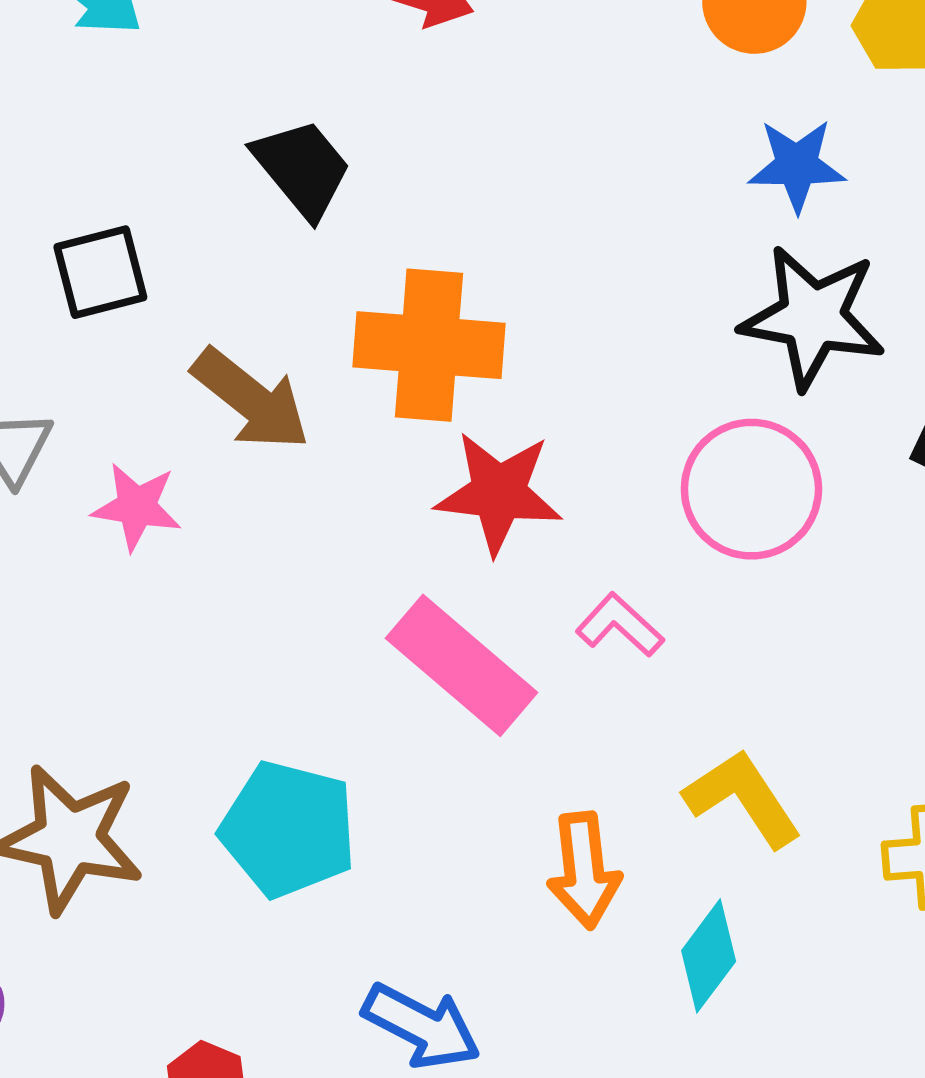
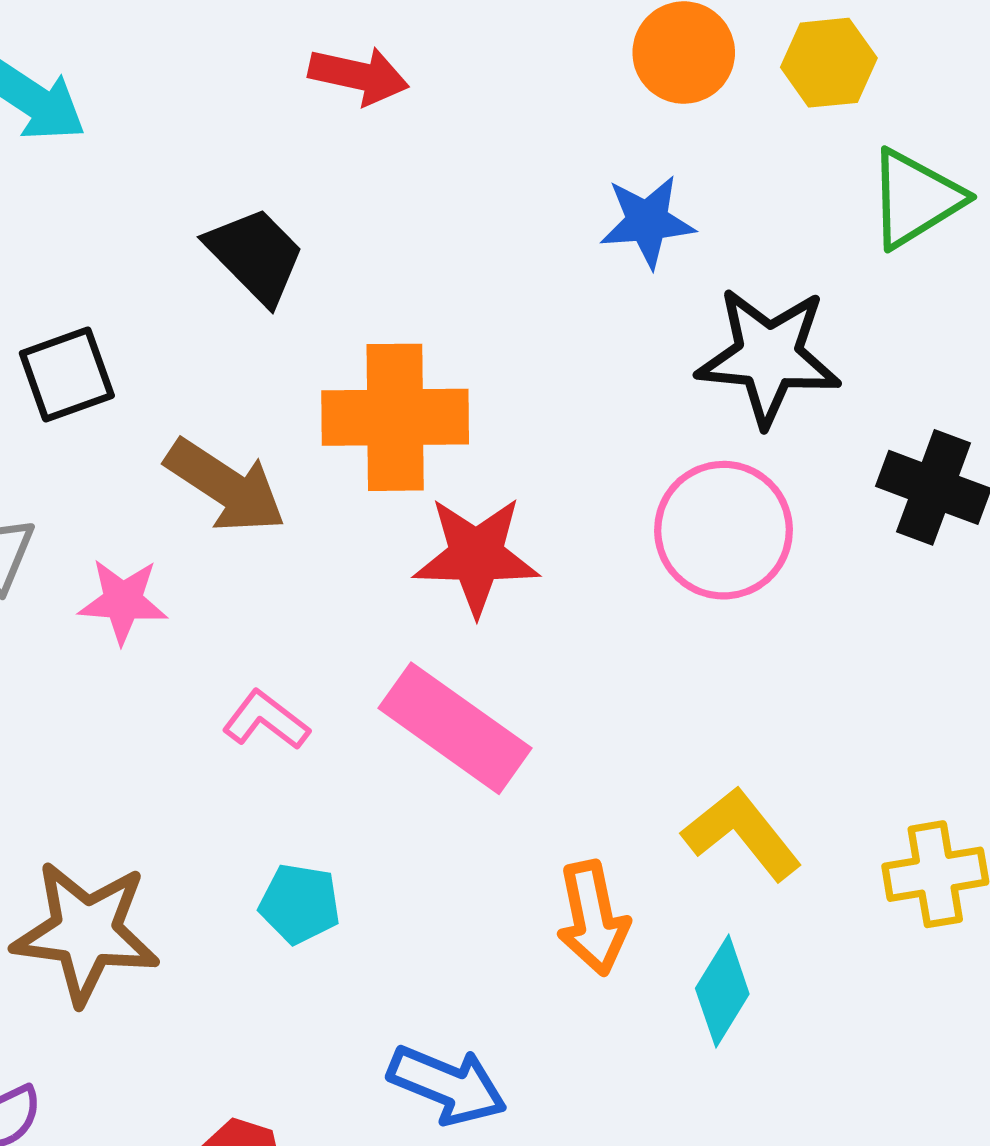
blue star: (797, 165) -> (647, 221), moved
pink L-shape: (620, 625) -> (266, 720), moved
cyan pentagon: (288, 829) -> (300, 904), size x0.6

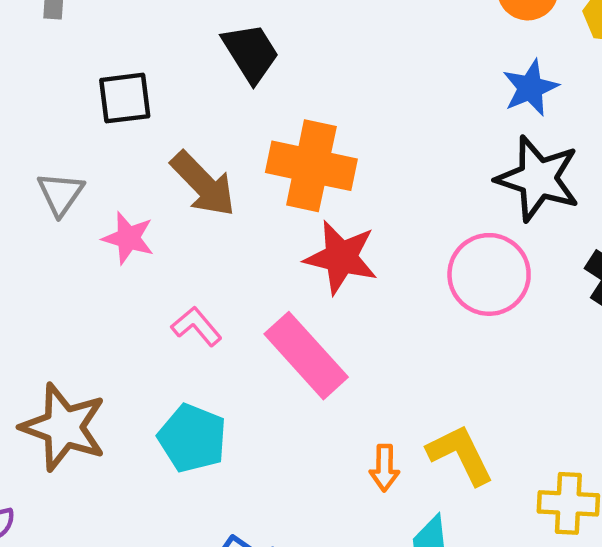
blue star: (647, 221) -> (530, 88), moved, turned -30
cyan pentagon: (300, 904) -> (192, 438), size x1.4
orange arrow: (593, 918) -> (384, 468), moved, size x0.7

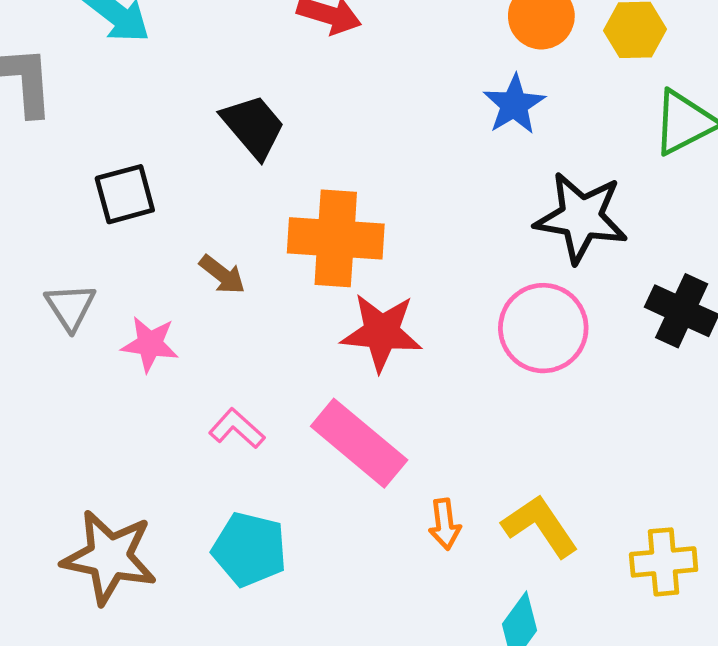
blue star: (530, 88) -> (514, 105), moved
brown arrow: (203, 184) -> (222, 275), size x0.6
orange arrow: (384, 468) -> (445, 524), moved

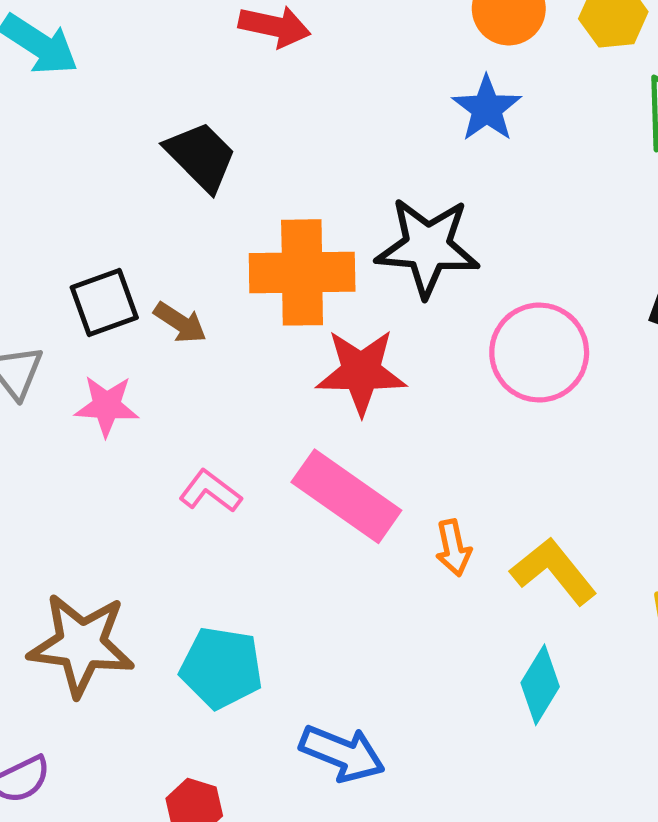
black square: (125, 194) -> (104, 303), moved
black star: (581, 218) -> (428, 247), moved
orange arrow: (445, 524) -> (453, 548), moved
cyan pentagon: (250, 549) -> (221, 668), moved

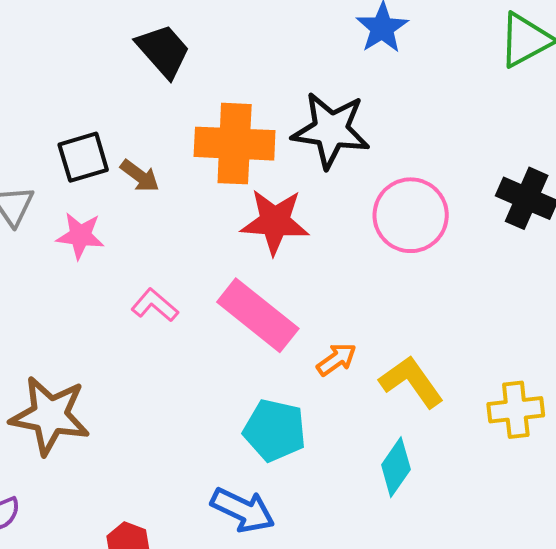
orange arrow: (453, 548) -> (336, 359), turned -117
cyan pentagon: (221, 668) -> (275, 430), moved

